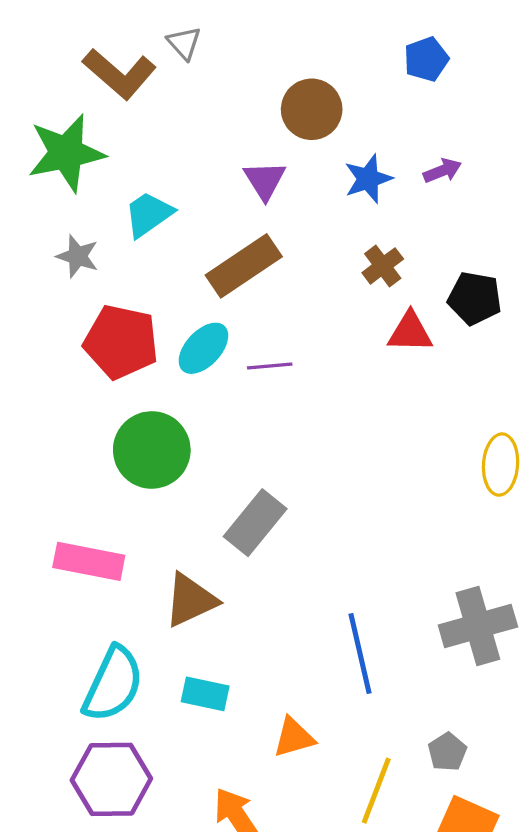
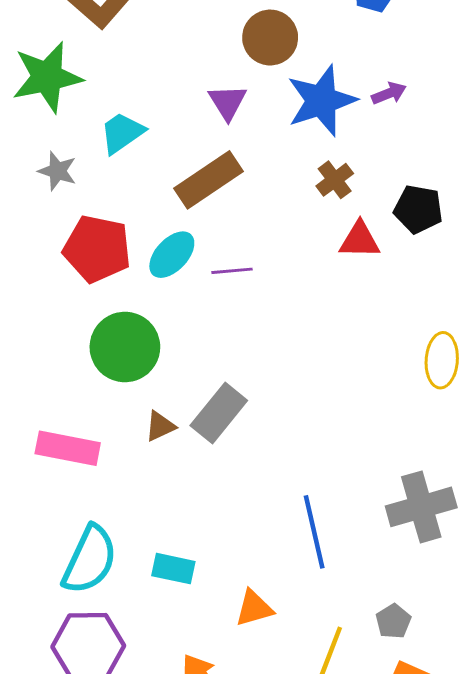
blue star: (368, 179) -> (321, 101), size x1.6
brown triangle: (191, 600) -> (160, 426), moved, size x0.6

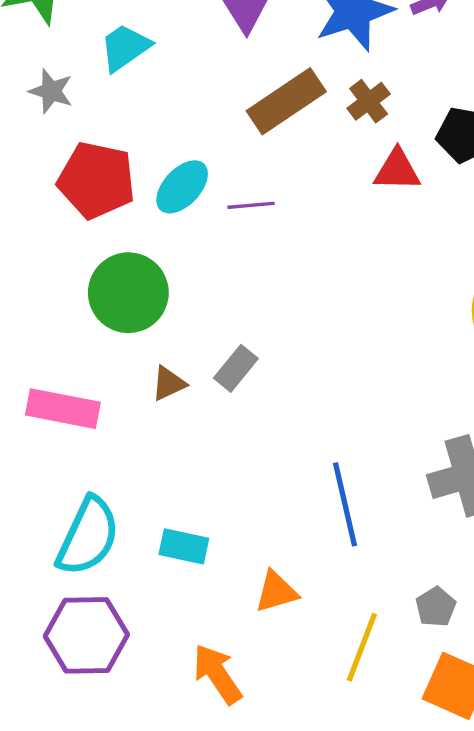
brown rectangle: (209, 180) -> (286, 101), moved
gray rectangle: (219, 413) -> (236, 368), size x0.7

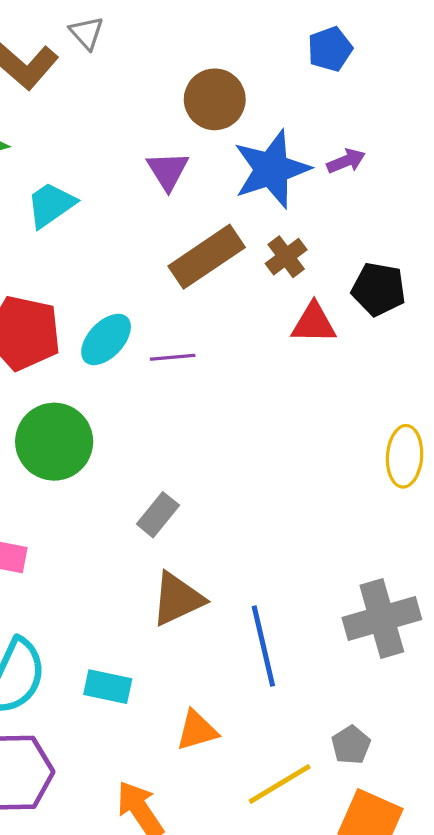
brown triangle: (169, 383) -> (177, 599), moved, size x1.6
yellow line: (362, 647) -> (280, 784), turned 38

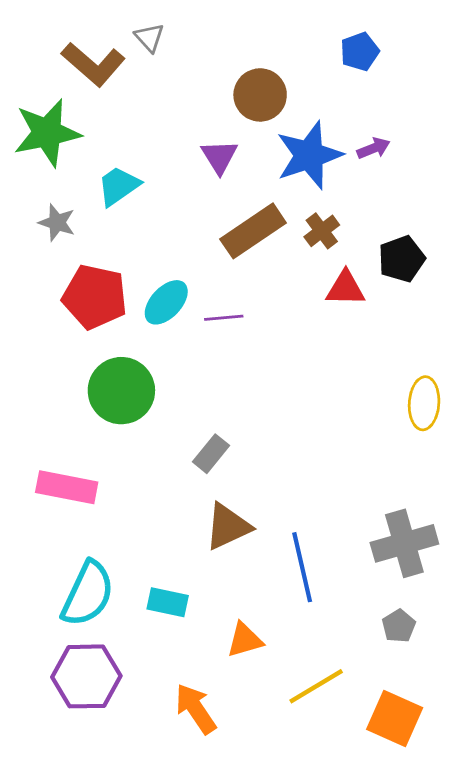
black pentagon: (379, 289) -> (402, 259), turned -30
gray pentagon: (351, 745) -> (399, 626), moved

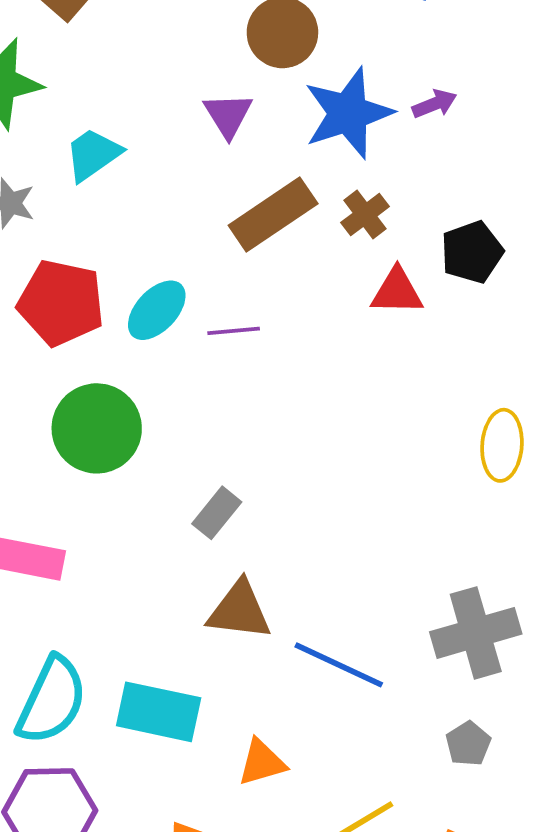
brown triangle: (228, 527) -> (239, 610), turned 32
blue line: (302, 567) -> (339, 665), turned -52
cyan rectangle: (168, 602) -> (159, 712), size x1.5

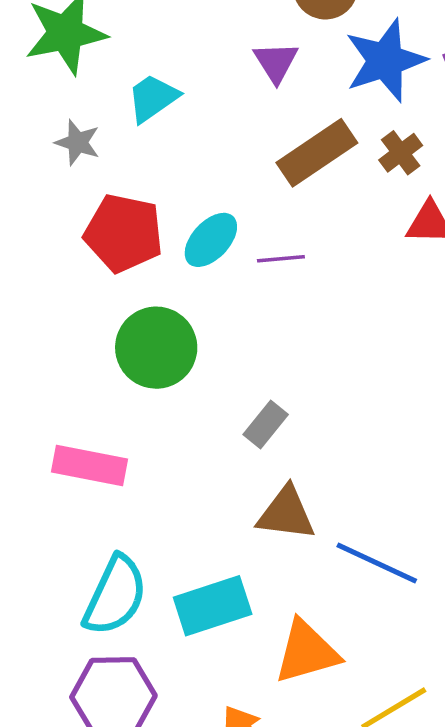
cyan rectangle: (159, 712) -> (213, 606), turned -30
orange triangle: (262, 762) -> (307, 652), size x1.5

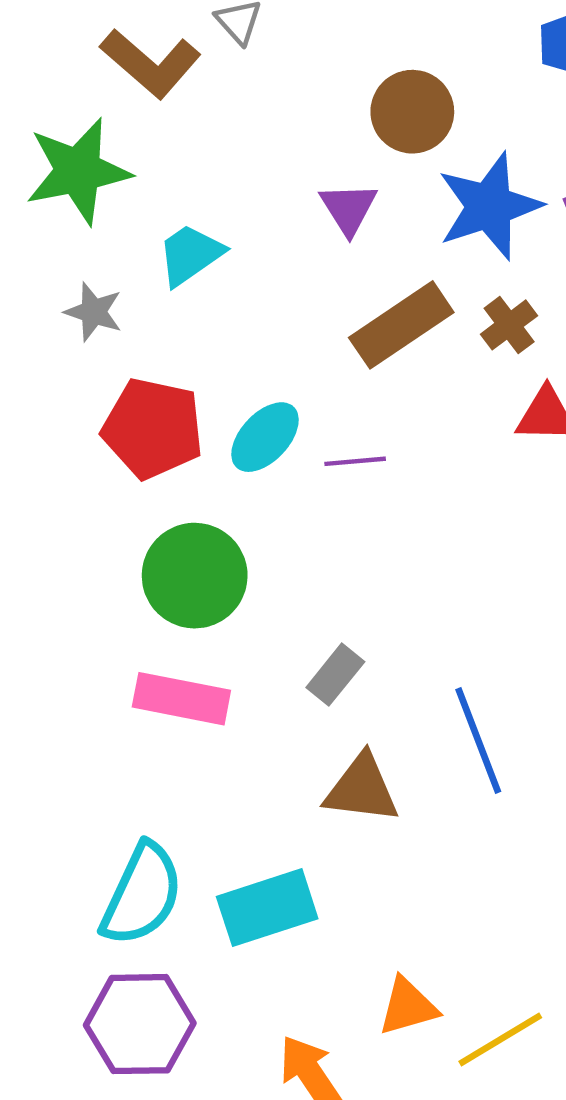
pink rectangle: (90, 466) -> (181, 699), moved
blue line: (377, 563) -> (478, 740), moved, turned 44
orange triangle: (307, 652) -> (408, 1007), moved, size x0.7

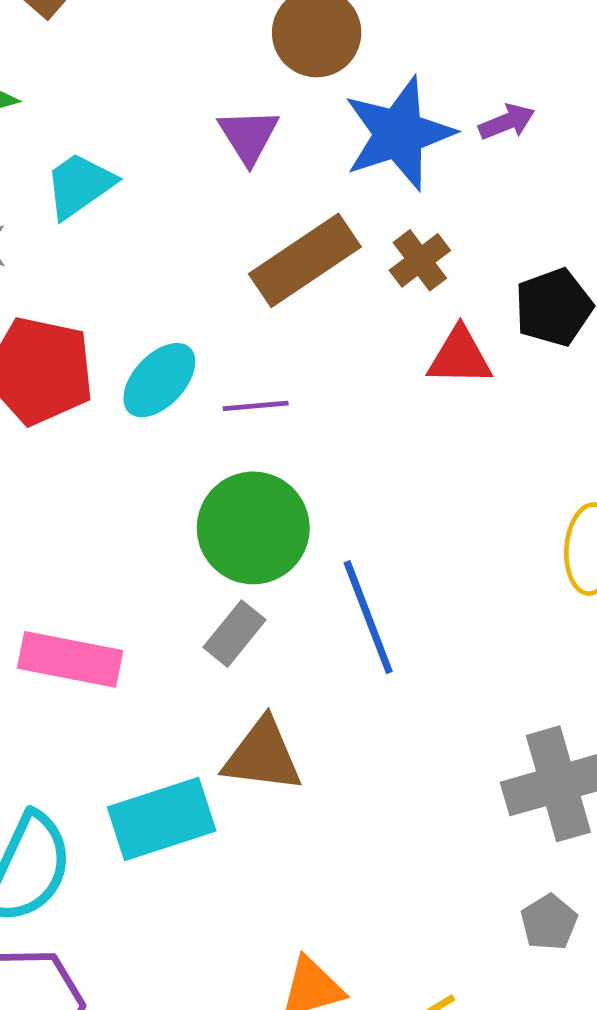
green circle: (195, 576) -> (253, 528), moved
blue line: (478, 740) -> (368, 617), moved
cyan rectangle: (267, 908) -> (162, 819), moved

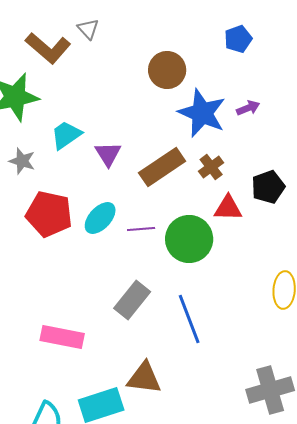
blue star: (399, 134) -> (202, 113), turned -30
purple triangle: (249, 136) -> (108, 154), moved
green circle: (253, 528) -> (189, 239), moved
gray rectangle: (234, 634) -> (132, 300), moved, size x1.4

